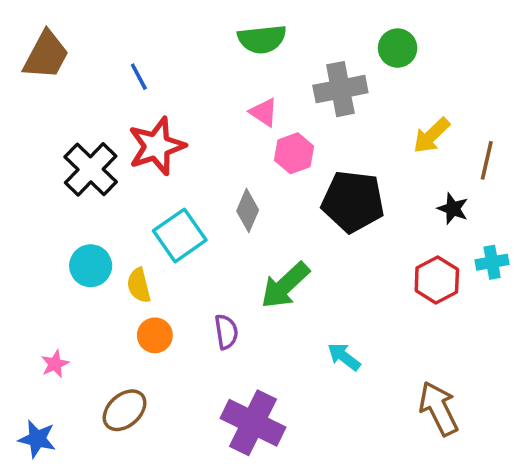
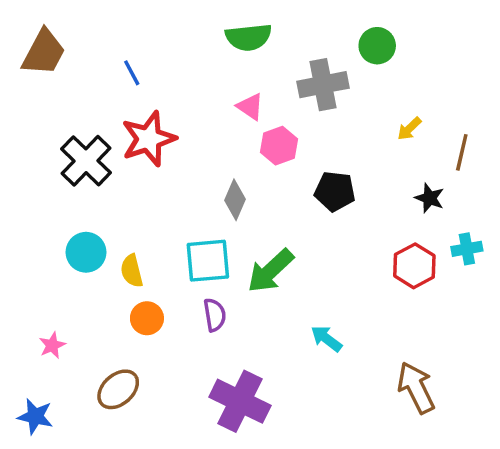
yellow arrow: (431, 135) -> (409, 129), size x0.7
black pentagon: (353, 201) -> (335, 191), size x0.7
cyan square: (180, 235) -> (208, 261), moved, turned 30

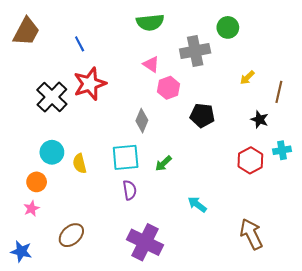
green arrow: (271, 271) -> (163, 164), size x0.6
orange circle: (147, 318) -> (37, 182), moved

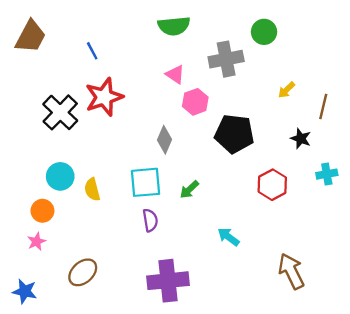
black pentagon: (202, 115) -> (234, 134), size x1.4
red hexagon: (250, 160) -> (272, 185), moved
purple cross: (145, 242) -> (168, 281), turned -32

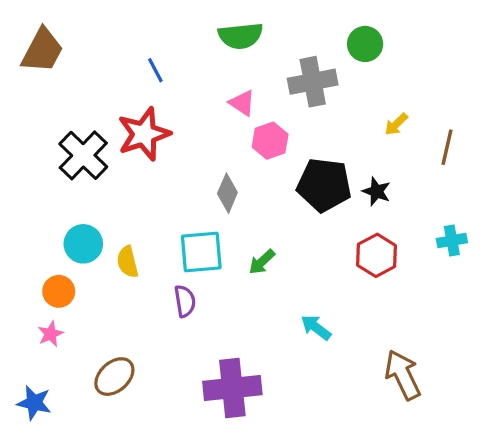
blue line: (92, 51) -> (155, 70), moved
black star: (301, 138) -> (377, 191), moved
purple semicircle: (150, 220) -> (185, 301), moved

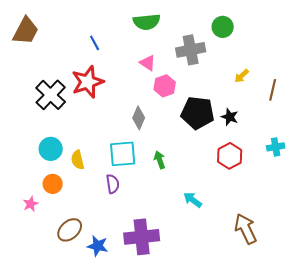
green arrow: (262, 262) -> (160, 160), turned 114
orange circle: (59, 291) -> (53, 184), moved
blue star: (34, 403) -> (98, 246), moved

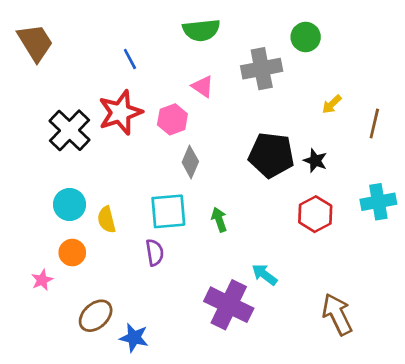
brown trapezoid: (26, 31) -> (35, 42), turned -60
pink hexagon: (165, 86) -> (172, 119), moved
cyan cross: (276, 147) -> (378, 202), size x1.4
purple cross: (142, 237) -> (229, 305), moved, turned 32

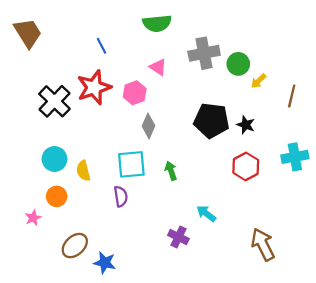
green circle: (306, 37) -> (238, 64), moved
purple cross: (229, 305) -> (178, 237), size x0.6

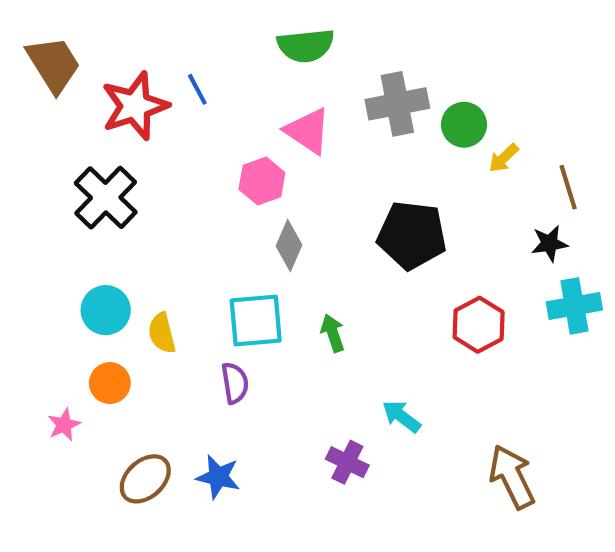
pink triangle: (158, 67) -> (308, 131), size x1.4
red star: (94, 87) -> (135, 106), moved
brown line: (292, 96) -> (568, 187), turned -30
black star: (246, 125) -> (549, 243), moved, turned -30
blue star: (105, 263) -> (218, 477), moved

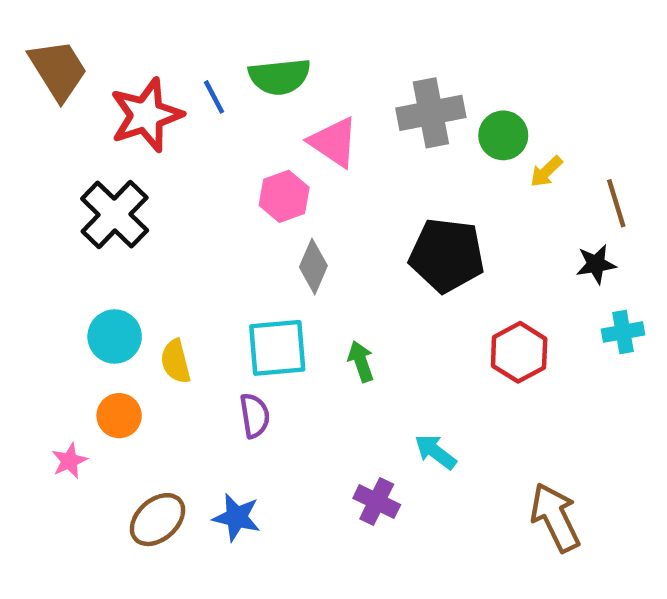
green semicircle: (306, 46) -> (280, 77), moved
cyan cross: (574, 306) -> (623, 332), size x0.7

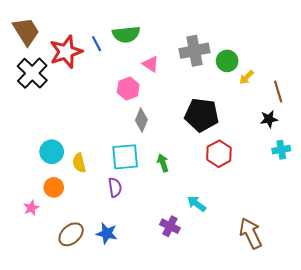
pink triangle: (334, 142) -> (151, 64), size x0.7
black cross: (115, 214) -> (32, 73), moved
red hexagon: (519, 352) -> (219, 154), moved

